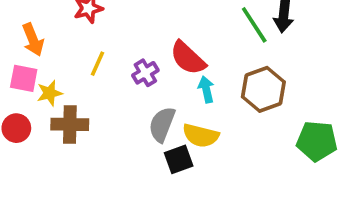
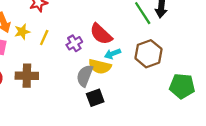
cyan arrow: (206, 89) -> (113, 54), turned -98
yellow star: (50, 93) -> (22, 32), moved
yellow semicircle: (201, 135) -> (100, 66), moved

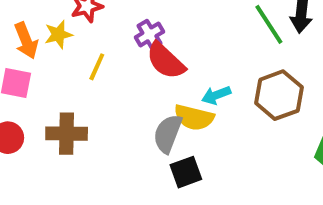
yellow star: (22, 32) -> (58, 34), moved
red semicircle: (101, 34) -> (166, 61), moved
purple cross: (74, 43) -> (149, 34), moved

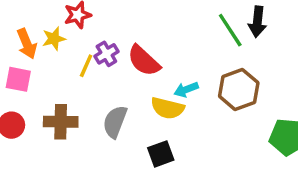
purple cross: (149, 34) -> (106, 54), moved
gray semicircle: (168, 134) -> (115, 122), moved

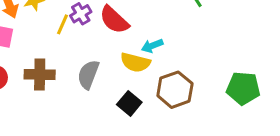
brown hexagon: (239, 89) -> (175, 90), moved
black square: (161, 154) -> (129, 103), turned -30

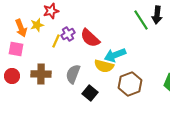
cyan arrow: (152, 46) -> (115, 55), size x1.5
black square: (129, 103) -> (90, 93), moved

